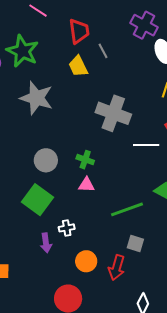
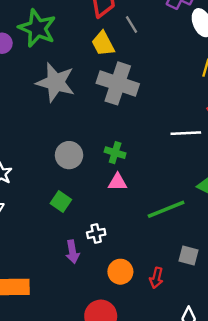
gray cross: (113, 113) -> (118, 83), moved
green square: (38, 200) -> (61, 202), size x0.6
gray square: (135, 243) -> (189, 256), moved
red arrow: (117, 268) -> (156, 278), size x0.7

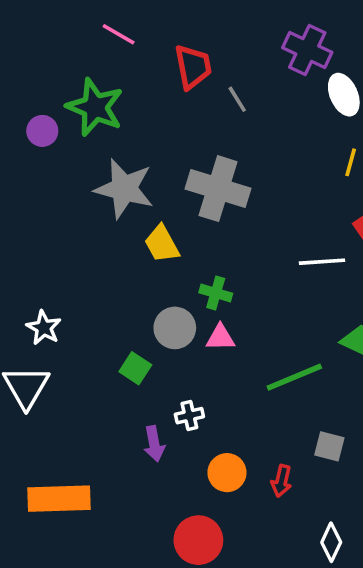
yellow trapezoid: (103, 44) -> (162, 244), moved
gray circle: (69, 155) -> (175, 328), moved

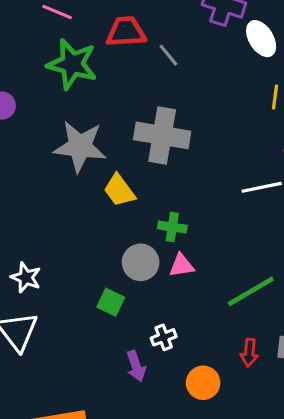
red trapezoid: (193, 67) -> (126, 32), turned -75
green star: (95, 107) -> (72, 64), moved
red arrow: (281, 481) -> (249, 353), moved

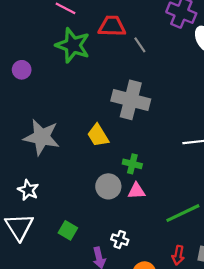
gray star: (80, 146) -> (42, 137), moved
green square: (111, 302) -> (68, 230), moved
white cross: (164, 337) -> (120, 240), turned 35

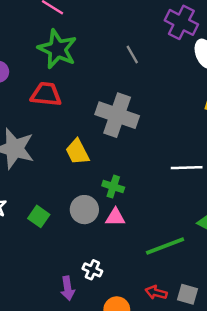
red trapezoid: (112, 26) -> (46, 94), moved
green square: (68, 230) -> (39, 216), moved
red arrow: (178, 255) -> (156, 293), turned 90

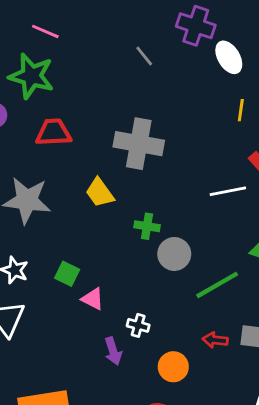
green star: (57, 49) -> (31, 76), moved
gray line: (132, 54) -> (144, 56), moved
gray circle: (84, 210) -> (174, 254), moved
pink triangle: (115, 217) -> (93, 299), moved, turned 35

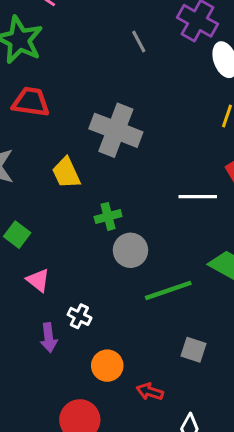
green cross: (147, 226) -> (108, 216), turned -35
green square: (67, 274) -> (17, 235), moved
red arrow: (215, 340) -> (150, 392), moved

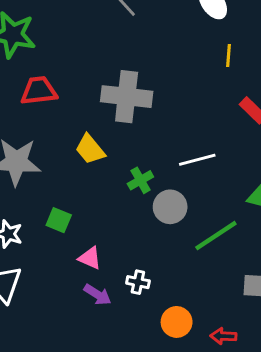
white line: (198, 197) -> (197, 160), moved
purple arrow: (49, 338) -> (98, 295), moved, turned -36

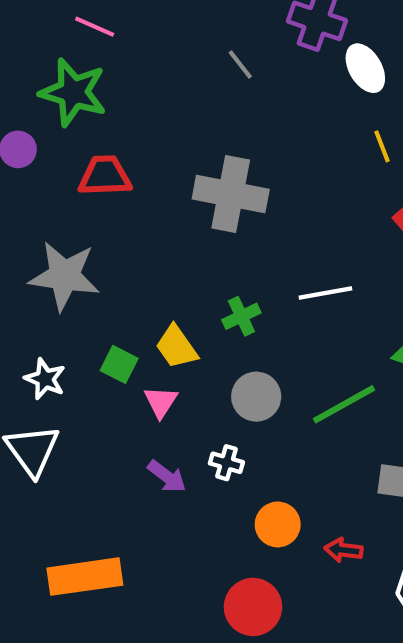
yellow line: (228, 56) -> (382, 146), turned -30
yellow trapezoid: (90, 149) -> (176, 347), moved
gray circle: (170, 207) -> (256, 397), moved
pink triangle: (90, 258) -> (161, 402), moved, turned 35

